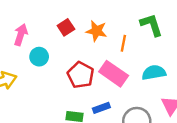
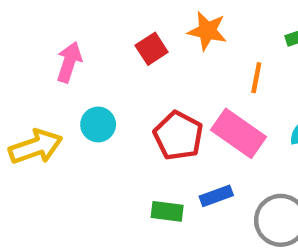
orange star: (96, 31) -> (207, 31), moved
cyan circle: (39, 57) -> (98, 124), moved

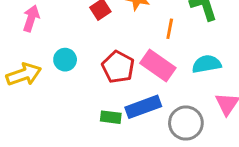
pink arrow: (69, 62) -> (31, 18), moved
blue rectangle: (216, 196) -> (143, 107), size x1.6

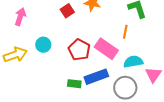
orange line: (170, 29) -> (125, 32), moved
cyan semicircle: (207, 64) -> (133, 62), moved

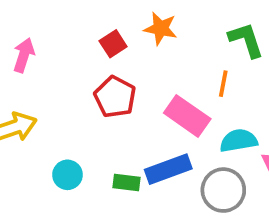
cyan circle: (43, 45) -> (67, 175), moved
red pentagon: (79, 50) -> (115, 97), moved

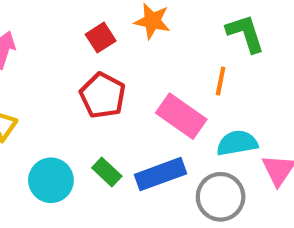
cyan circle: (67, 175) -> (51, 180), size x1.4
green rectangle: (126, 182) -> (107, 172), moved, turned 36

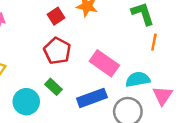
orange line: (221, 81) -> (154, 42), moved
green rectangle: (107, 172) -> (53, 87), moved

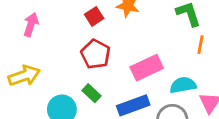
pink rectangle: (104, 63) -> (147, 68), turned -60

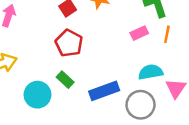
pink rectangle: (147, 68) -> (139, 33), moved, size x0.6

